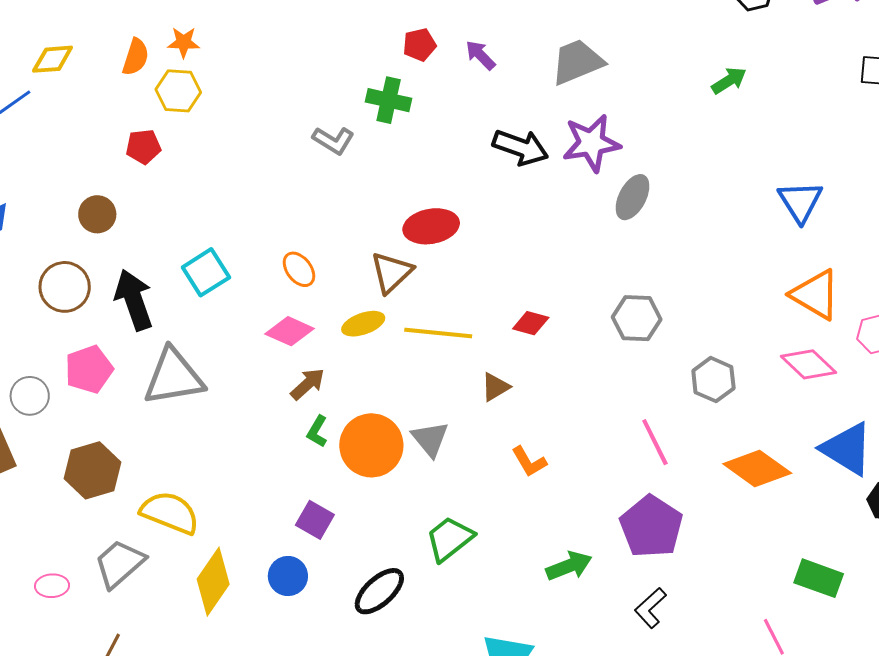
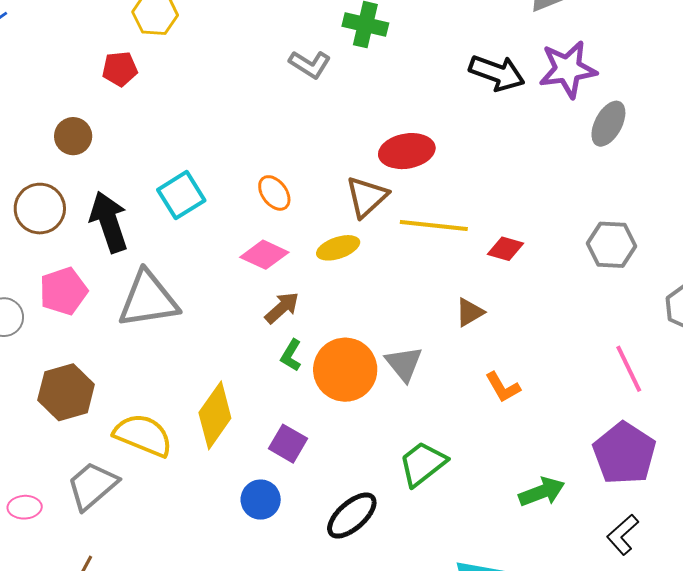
yellow line: (438, 333) -> (434, 225), moved
yellow diamond: (213, 582) -> (215, 415), moved

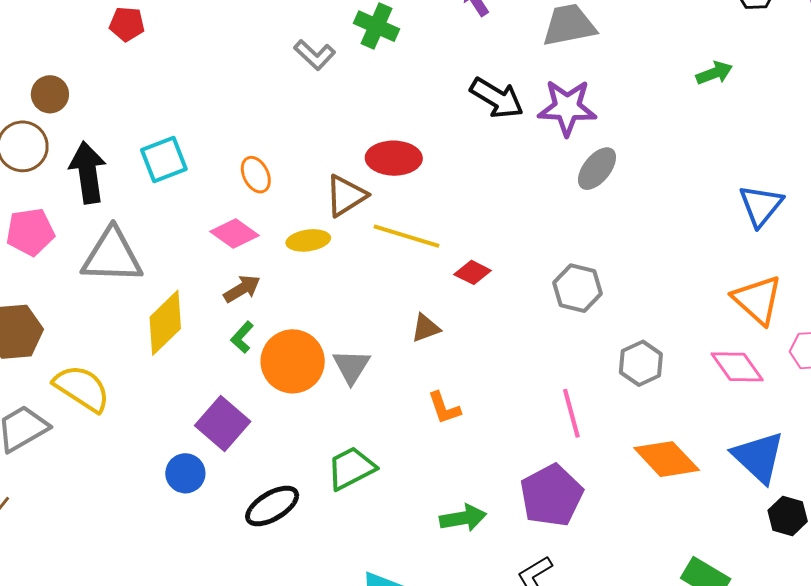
brown circle: (73, 136) -> (50, 94), moved
yellow diamond: (215, 415) -> (165, 323), moved
purple square: (288, 444) -> (223, 423), size x1.4

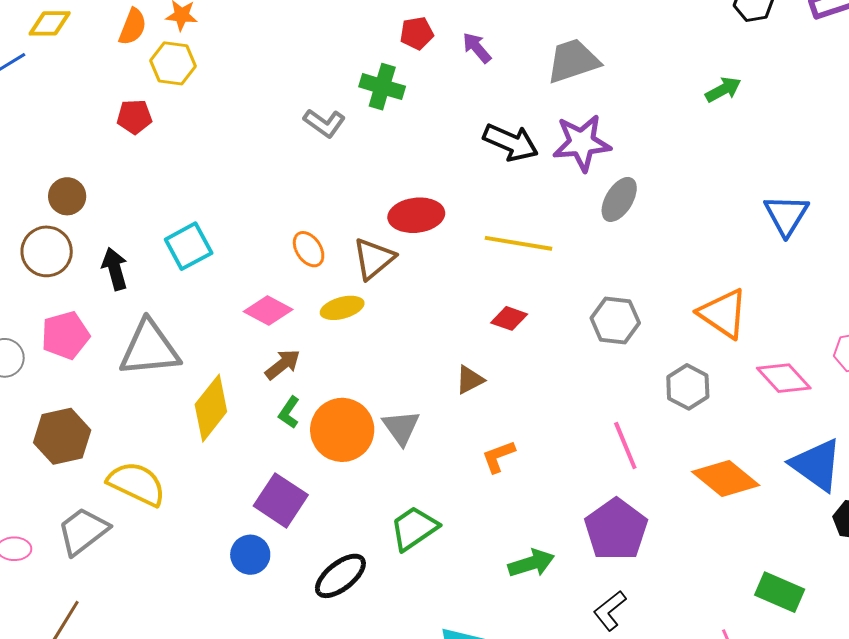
black arrow: (88, 172) -> (115, 269), size x0.7
orange ellipse: (256, 175) -> (309, 249), moved
yellow line: (406, 236) -> (519, 243), moved
orange triangle: (757, 300) -> (723, 314), moved
orange L-shape: (444, 408) -> (498, 457), turned 96

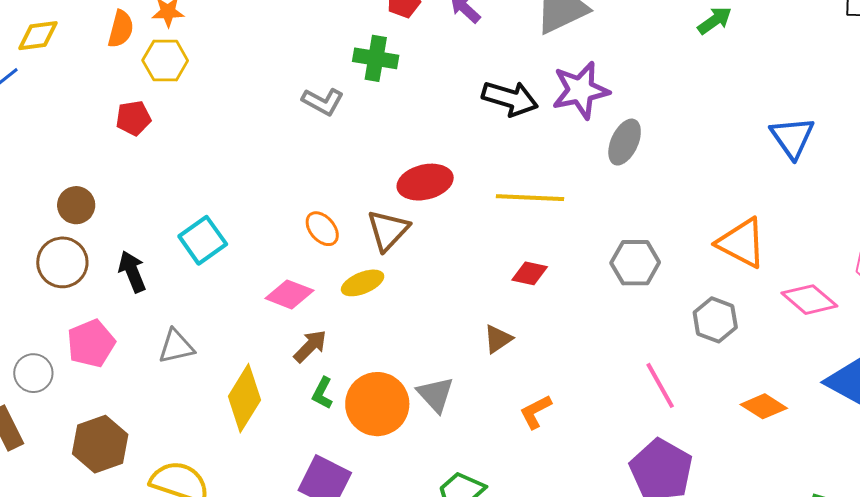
gray triangle: (149, 349) -> (176, 346), size x0.6
orange diamond: (726, 479) -> (764, 406), size x0.7

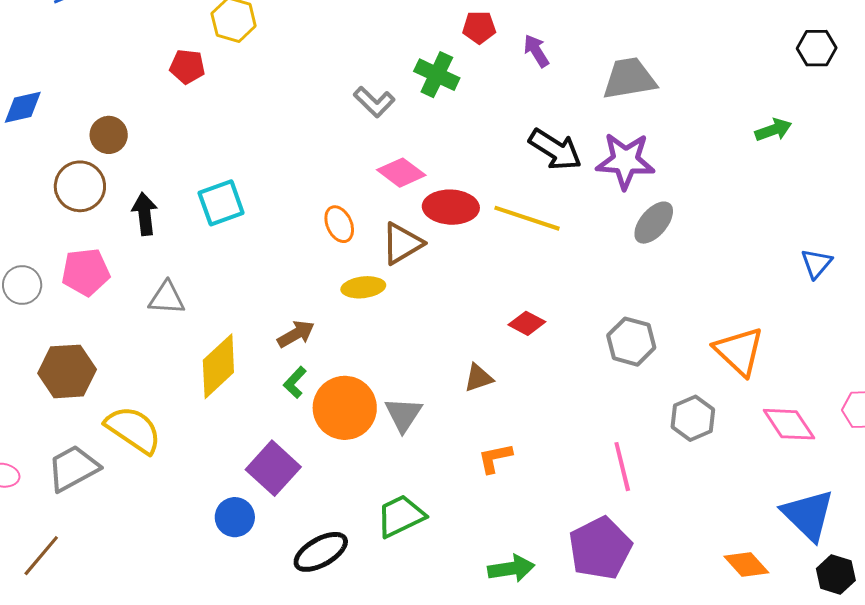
blue triangle: (792, 137) -> (817, 263), size x0.7
yellow line: (530, 198) -> (527, 218), moved
pink diamond: (289, 294) -> (401, 173), moved
orange diamond: (764, 406) -> (746, 564), moved

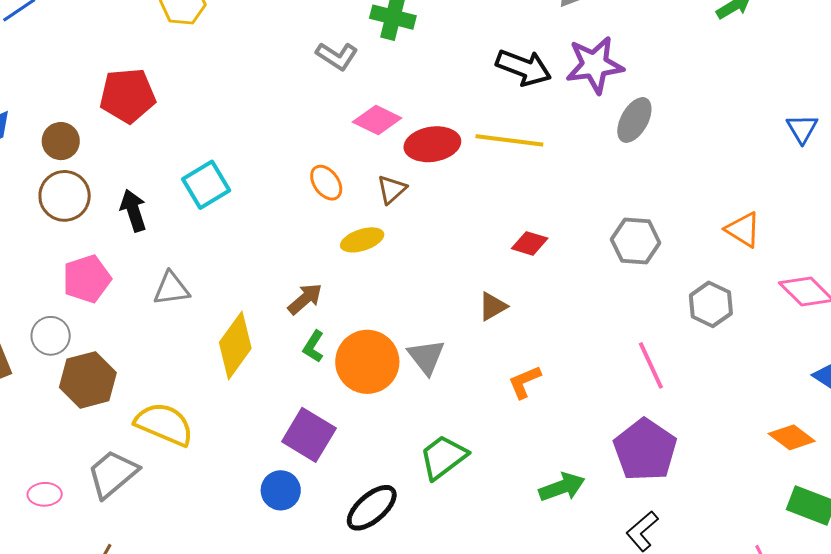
red pentagon: (187, 67) -> (128, 96), moved, size x1.6
brown circle: (109, 135) -> (61, 141), moved
brown triangle: (402, 243) -> (392, 189), size x0.7
gray circle: (22, 285) -> (51, 336), moved
orange triangle: (739, 351) -> (743, 230), size x0.7

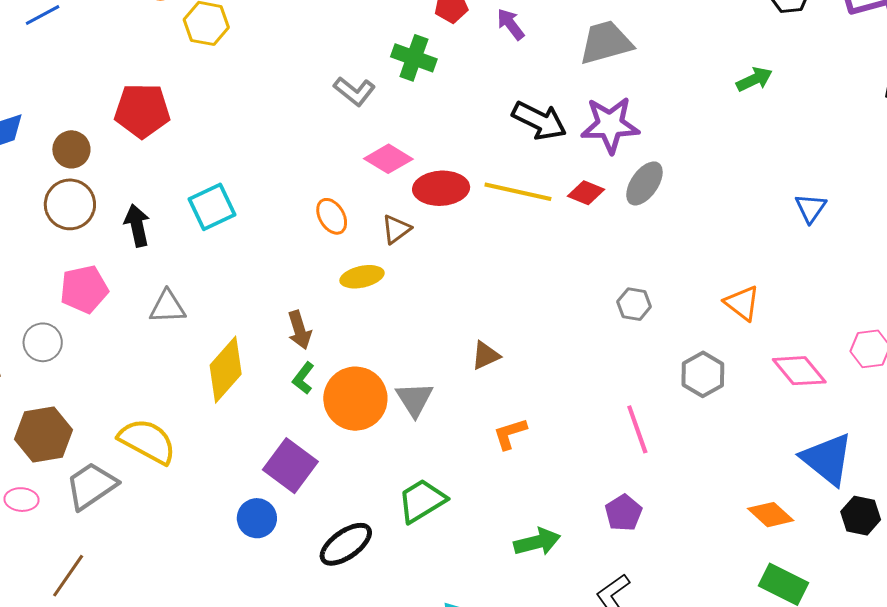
gray hexagon: (636, 241) -> (634, 304), size x0.7
red diamond: (530, 243) -> (586, 193), moved
brown arrow: (305, 299) -> (299, 330), turned 108
brown hexagon: (88, 380) -> (43, 434), moved
purple pentagon: (645, 450) -> (624, 513), size x0.6

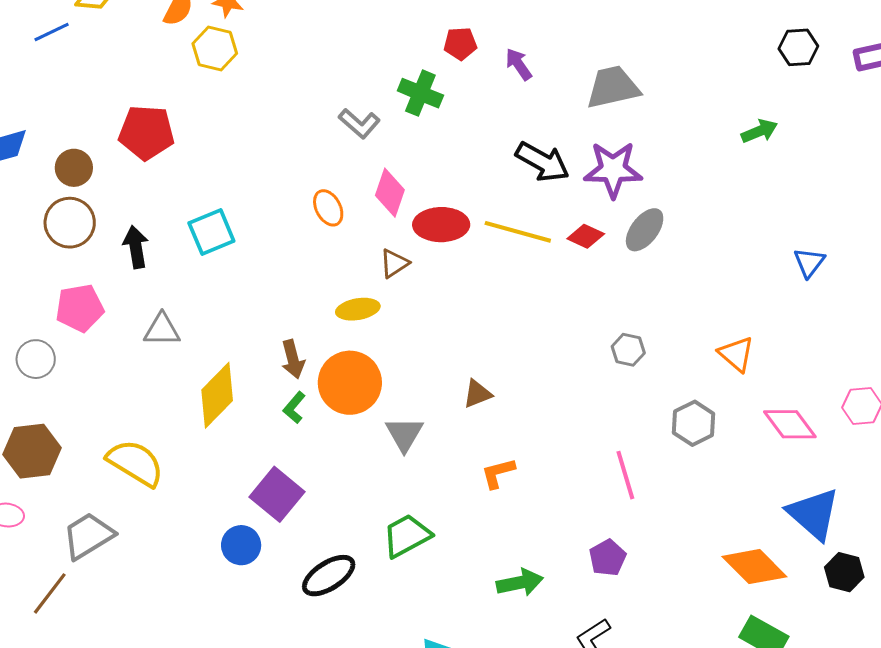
pink diamond: (388, 159) -> (390, 193), turned 75
orange ellipse: (332, 216) -> (328, 208), moved
orange circle: (355, 399) -> (350, 383), moved
gray trapezoid: (91, 486) -> (88, 536), moved
orange diamond: (771, 515) -> (754, 567), size x1.4

